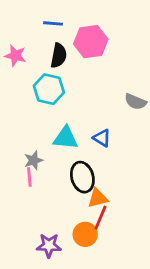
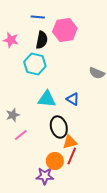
gray star: (34, 160) -> (13, 115), moved
pink line: (29, 177) -> (21, 135), moved, turned 56
orange circle: (85, 234) -> (55, 161), moved
purple star: (49, 246) -> (45, 176), moved

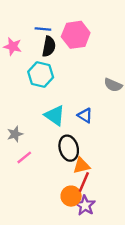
blue line: (38, 17) -> (43, 29), moved
cyan triangle: (47, 99) -> (55, 115), turned 30
orange circle: (55, 161) -> (71, 196), moved
purple star: (45, 176) -> (85, 205), moved, turned 30

